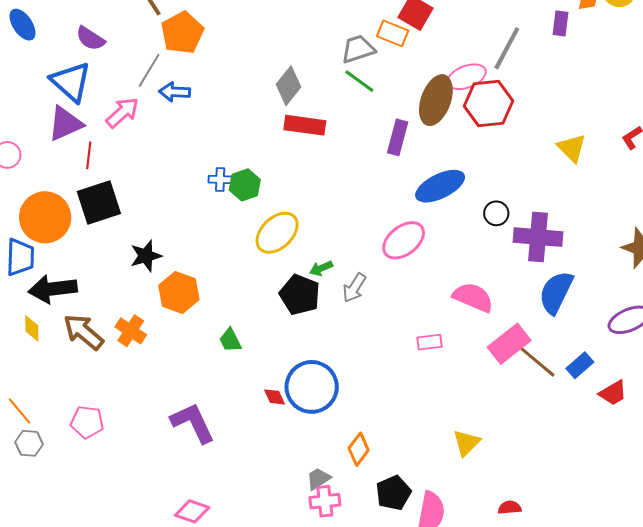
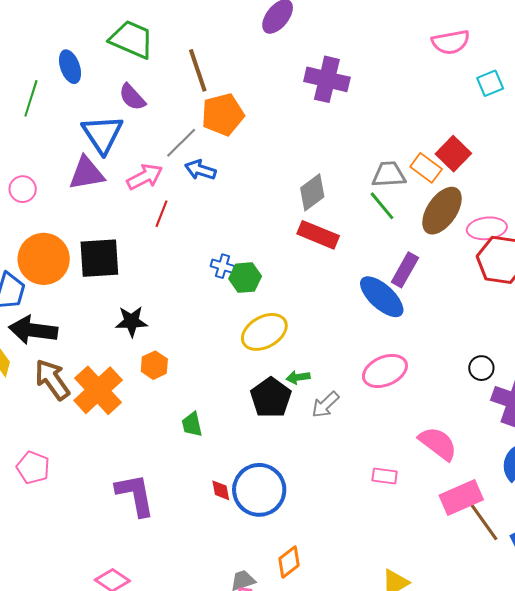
brown ellipse: (436, 100) -> (442, 211), moved
red line: (89, 155) -> (162, 214), moved
blue ellipse: (440, 186) -> (382, 297), moved, turned 54
orange hexagon: (179, 293) -> (154, 365), size x0.7
orange cross: (131, 331) -> (98, 390), size x1.6

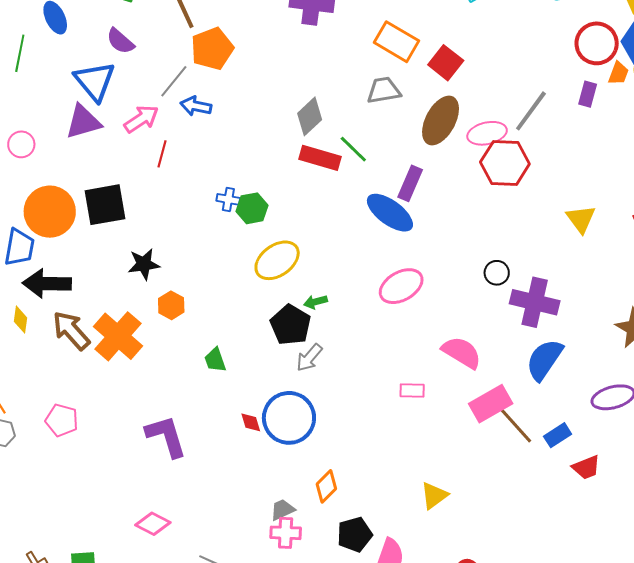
orange rectangle: (426, 168) -> (397, 42), moved, size x1.4
green line: (382, 206) -> (353, 149), moved
gray arrow: (325, 405) -> (309, 358), moved

